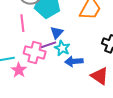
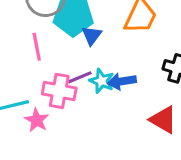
blue triangle: (57, 33) -> (92, 35), moved
blue arrow: (74, 61) -> (122, 81), moved

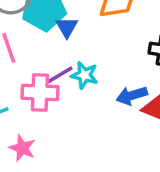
blue arrow: (122, 81) -> (132, 96), moved
pink star: (37, 120) -> (22, 148), moved

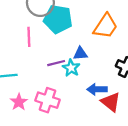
blue triangle: (67, 27) -> (80, 54), moved, turned 40
pink cross: (40, 92) -> (48, 100), moved

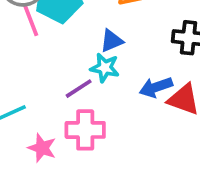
pink line: (29, 37) -> (31, 21), moved
purple line: (56, 63) -> (79, 89), moved

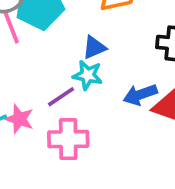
pink star: (42, 148) -> (19, 119), moved

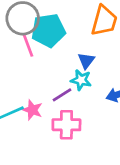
blue triangle: (94, 47) -> (86, 61), turned -30

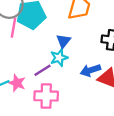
pink line: (28, 45) -> (14, 28), turned 30
cyan star: (81, 80) -> (59, 58), turned -30

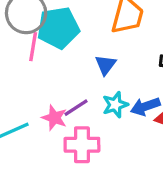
cyan star: (59, 58) -> (115, 105), moved
pink star: (17, 83) -> (54, 118), moved

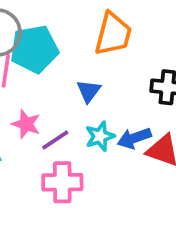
pink star: (54, 118) -> (26, 124), moved

